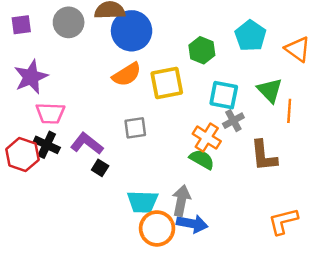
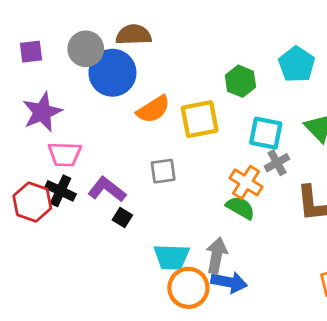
blue circle: (132, 31) -> (112, 73), moved

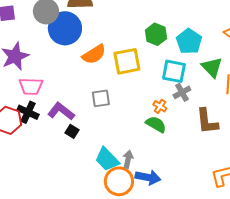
cyan pentagon: (297, 64) -> (189, 41), moved
orange cross: (246, 182) -> (160, 106), size x0.6
gray arrow: (217, 255) -> (128, 159), moved, size x0.7
cyan trapezoid: (172, 257) -> (107, 159), turned 44

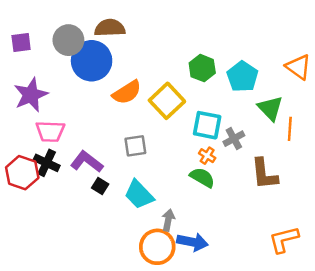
yellow square: (127, 61) -> (167, 101), turned -32
cyan square: (174, 71) -> (207, 125), moved
cyan trapezoid: (107, 159) -> (139, 195), moved

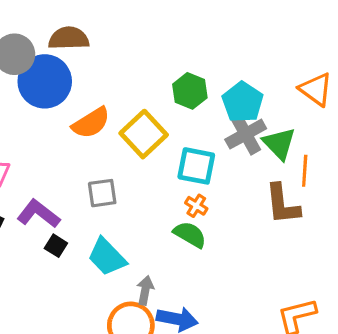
gray cross: (234, 139) -> (246, 134), moved, size x1.4
brown L-shape: (264, 174) -> (282, 204), moved

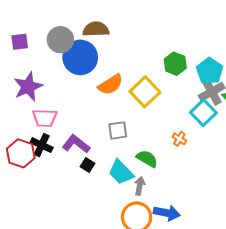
cyan square: (196, 166) -> (203, 113), moved, turned 35
green semicircle: (190, 235) -> (147, 159), moved
gray arrow: (145, 290) -> (140, 186), moved

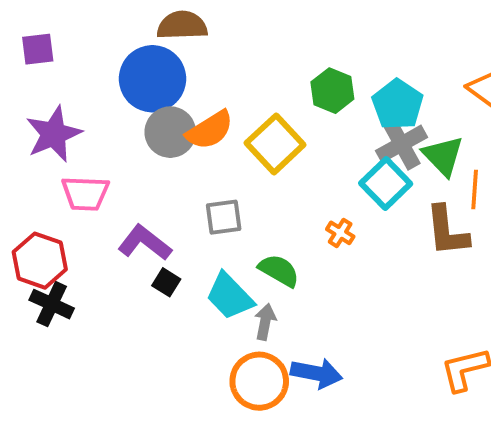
gray circle: (60, 40) -> (170, 132), moved
black cross: (42, 145) -> (52, 304), moved

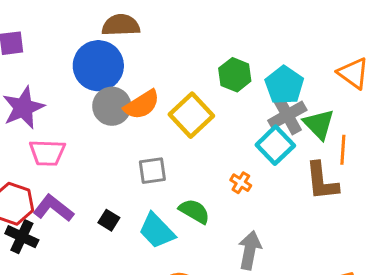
purple L-shape: (145, 243) -> (53, 208), moved
gray arrow: (265, 322) -> (250, 250), moved, size x1.4

